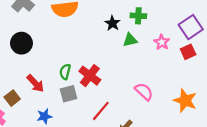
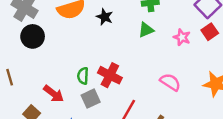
black star: (112, 23) -> (105, 17), moved
pink star: (162, 42) -> (182, 37), moved
black circle: (21, 43) -> (33, 36), moved

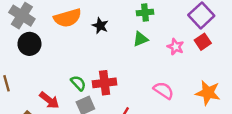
red cross: (110, 75) -> (105, 83), turned -35
green semicircle: (83, 76) -> (78, 83), turned 133

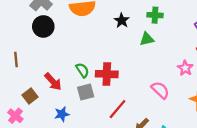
black star: (100, 26) -> (122, 20), moved
pink star: (176, 47) -> (185, 68), moved

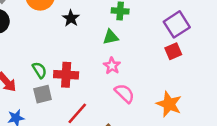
black star: (122, 20) -> (71, 18), moved
pink star: (185, 68) -> (112, 66), moved

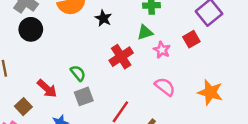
red square: (173, 51) -> (191, 39), moved
pink star: (112, 66) -> (162, 50), moved
red cross: (66, 75) -> (121, 57), moved, turned -30

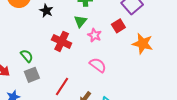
green triangle: (145, 32) -> (80, 21), turned -32
red cross: (121, 57) -> (62, 41), turned -30
orange star: (210, 92) -> (143, 44), moved

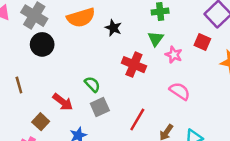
red square: (118, 26) -> (202, 42), turned -32

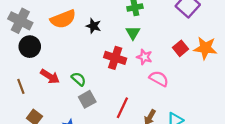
red square: (202, 42) -> (180, 48), moved, turned 32
pink star: (174, 55) -> (144, 57), moved
brown line: (19, 85) -> (21, 86), moved
red arrow: (63, 102) -> (50, 76), moved

